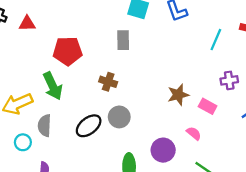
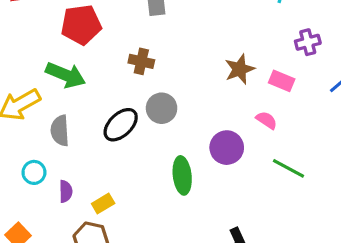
green arrow: (53, 86) -> (66, 75), turned -36
cyan circle: (23, 142) -> (34, 172), moved

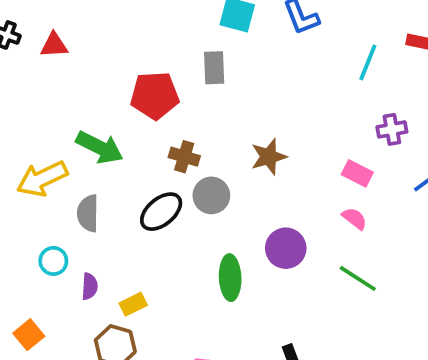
red pentagon: (81, 25) -> (155, 95), moved
brown cross: (141, 61) -> (184, 157), moved
brown star: (240, 69) -> (269, 157), moved
pink semicircle: (267, 120) -> (355, 218), moved

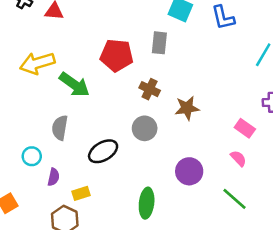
brown cross: (184, 157) -> (150, 89), moved
yellow arrow: (42, 179) -> (37, 63), moved
black ellipse: (161, 212) -> (103, 151), moved
green ellipse: (230, 278) -> (147, 203), moved

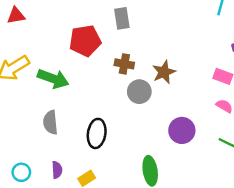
gray circle: (145, 128) -> (139, 92), moved
black ellipse: (103, 151) -> (97, 133), turned -36
cyan circle: (32, 156) -> (21, 172), moved

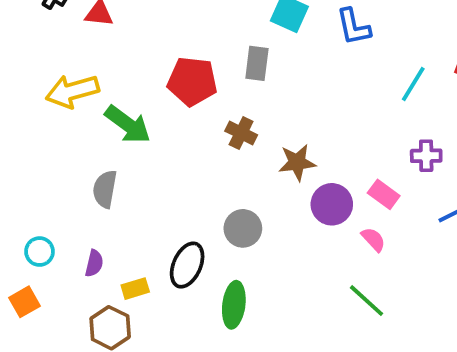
gray circle: (139, 92) -> (243, 228), moved
purple circle: (182, 130) -> (332, 204), moved
black ellipse: (97, 133) -> (187, 265), moved

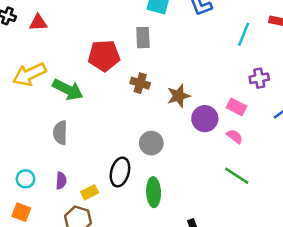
orange square: (24, 302) -> (21, 212), turned -30

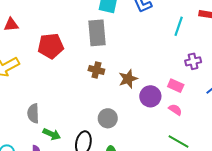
gray rectangle: (143, 38) -> (97, 33), size x1.5
red pentagon: (104, 56) -> (51, 46), moved
green arrow: (68, 90) -> (52, 134), moved, size x0.7

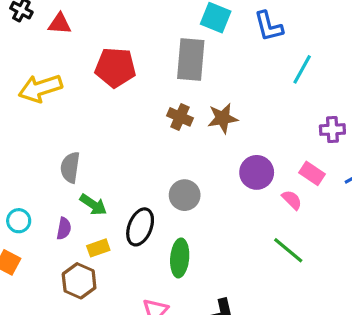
cyan line: (179, 26) -> (302, 69), moved
brown star: (128, 79) -> (223, 118), moved
pink rectangle: (176, 86) -> (312, 173), moved

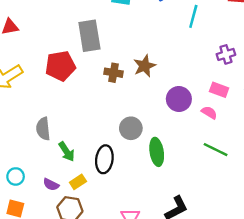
gray rectangle: (191, 59) -> (89, 36), moved
red pentagon: (115, 67) -> (60, 66), moved
green arrow: (93, 205) -> (67, 152), turned 36
purple semicircle: (64, 229) -> (51, 185), moved, turned 119
green ellipse: (180, 258) -> (157, 152), moved

